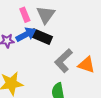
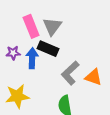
pink rectangle: (25, 15) -> (31, 26), size x1.5
blue arrow: (26, 35) -> (32, 58), moved, turned -60

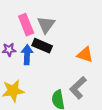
gray L-shape: (70, 73) -> (78, 88), moved
orange triangle: (93, 77) -> (85, 55), moved

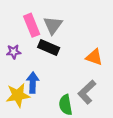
blue arrow: (27, 55) -> (33, 83), moved

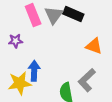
black rectangle: (49, 47) -> (73, 14), moved

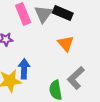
orange triangle: (94, 46) -> (66, 43), moved, turned 30

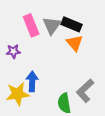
orange triangle: (66, 43) -> (75, 43), moved

